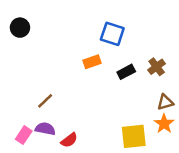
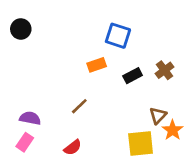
brown line: (45, 101) -> (79, 106), moved
brown triangle: (165, 102) -> (158, 116), moved, turned -30
purple semicircle: (45, 129) -> (30, 118), moved

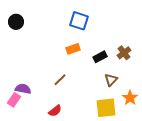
blue square: (118, 36) -> (79, 21), moved
brown triangle: (158, 116) -> (111, 80), moved
pink rectangle: (25, 142) -> (14, 100), moved

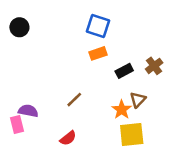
orange rectangle: (73, 49) -> (98, 53), moved
orange star: (130, 98) -> (122, 110), moved
pink rectangle: (14, 100) -> (17, 124), turned -48

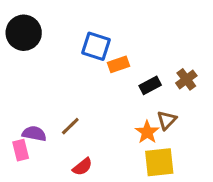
blue square: (98, 26) -> (96, 46), moved
black circle: (19, 27) -> (24, 33), size x1.5
brown line: (74, 100) -> (70, 126), moved

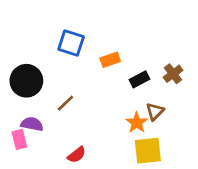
black circle: (24, 33) -> (26, 81), moved
blue square: (96, 46) -> (71, 43), moved
brown line: (70, 126) -> (65, 103), moved

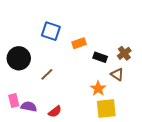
black rectangle: (140, 79) -> (100, 57), turned 48
brown triangle: (155, 111) -> (117, 74), moved, turned -40
purple semicircle: (32, 124) -> (29, 107), moved

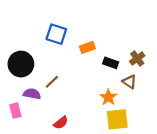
purple semicircle: (29, 107) -> (32, 94), moved

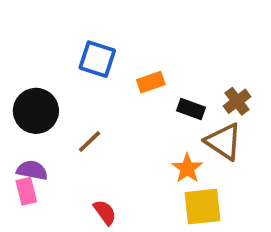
brown triangle: (129, 82) -> (224, 141), size x1.5
purple semicircle: (32, 94) -> (32, 170), moved
red semicircle: (61, 123) -> (105, 212), turned -88

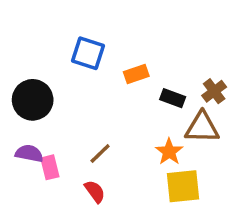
brown line: (90, 141) -> (100, 153), moved
brown triangle: (224, 141) -> (202, 128), turned -33
pink rectangle: (26, 191) -> (50, 167), moved

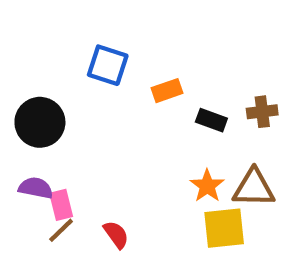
brown cross: (214, 91) -> (262, 112), turned 30
brown triangle: (202, 128) -> (254, 188), moved
brown line: (100, 153) -> (61, 230), moved

